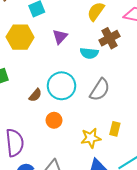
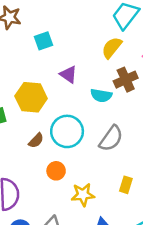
yellow hexagon: (20, 37) -> (31, 97), moved
purple triangle: (60, 37) -> (69, 74), turned -42
yellow star: (91, 138) -> (83, 195), moved

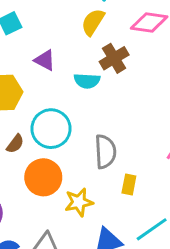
gray semicircle: (111, 139) -> (105, 152), moved, turned -32
orange circle: (56, 171) -> (43, 177), size x1.6

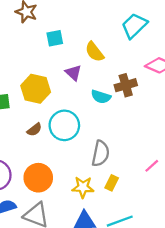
yellow semicircle: (93, 22) -> (94, 52), moved, turned -85
orange circle: (43, 177) -> (38, 178), moved
yellow star: (79, 202) -> (83, 187), moved

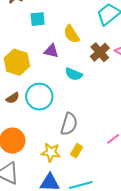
purple triangle: (73, 73) -> (51, 51), turned -35
brown cross: (126, 85) -> (100, 52), moved, turned -30

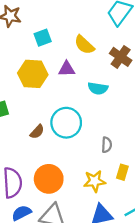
yellow hexagon: (17, 62) -> (33, 74), moved
gray semicircle: (69, 124) -> (107, 145), size x0.6

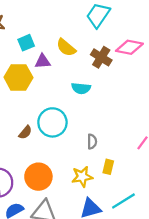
purple triangle: (67, 69) -> (43, 61), moved

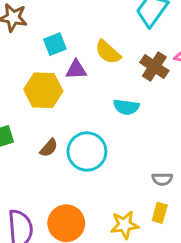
brown semicircle: (25, 132) -> (49, 148), moved
gray semicircle: (92, 142) -> (162, 179), moved, turned 88

